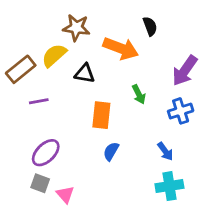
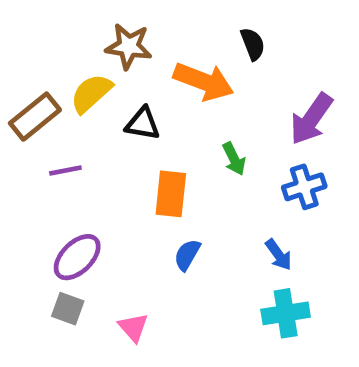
pink triangle: (65, 194) -> (133, 327), moved

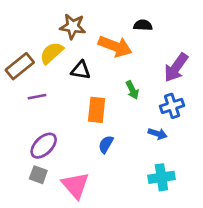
black semicircle: (253, 44) -> (143, 25), turned -66
blue arrow: (279, 255) -> (157, 134), moved, turned -36
pink triangle: (133, 327) -> (75, 185), size x1.6

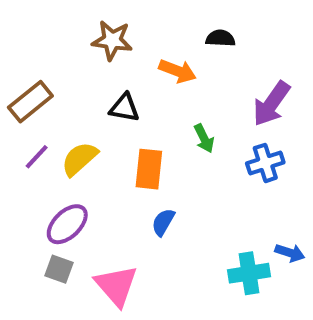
orange arrow: (115, 46) -> (177, 71), size x0.7
yellow semicircle: (52, 53) -> (79, 159), moved
purple line: (37, 97) -> (37, 157), moved, turned -36
blue arrow: (157, 134) -> (290, 253), moved

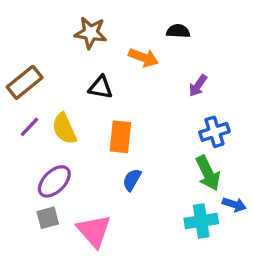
purple arrow: (271, 104) -> (198, 86), moved, size x0.6
green arrow: (204, 138) -> (208, 173), moved, size x1.5
yellow semicircle: (79, 159) -> (64, 129), turned -72
gray square: (59, 269) -> (48, 218), turned -35

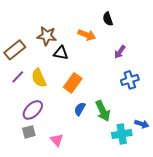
black semicircle: (178, 31) -> (108, 19), turned -112
brown star: (91, 33) -> (47, 36), moved
orange rectangle: (120, 137) -> (73, 83), turned 30
green arrow: (208, 173) -> (103, 111), moved
pink triangle: (94, 231) -> (57, 140), size x0.6

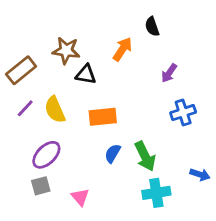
orange arrow: (87, 35) -> (122, 49), turned -78
orange rectangle: (73, 83) -> (103, 117), turned 48
cyan cross: (122, 134) -> (156, 193), moved

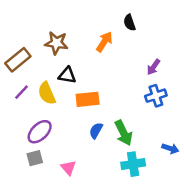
purple arrow: (169, 73) -> (153, 67), moved
black triangle: (86, 74) -> (67, 75), moved

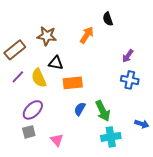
blue cross: (156, 96) -> (130, 80), turned 30

